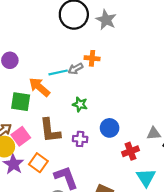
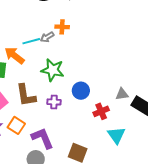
green star: (80, 104) -> (53, 70), size x1.6

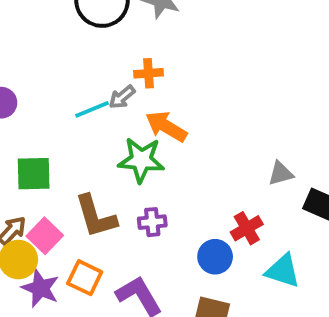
orange arrow: (14, 55) -> (166, 126), moved
blue circle: (81, 91) -> (215, 257), moved
gray triangle: (122, 94) -> (281, 173), moved
cyan triangle: (116, 135) -> (283, 271), turned -30

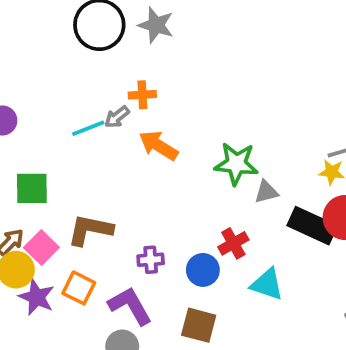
green star: (141, 160) -> (236, 164), moved
brown L-shape: (96, 216) -> (90, 230), turned 117
purple cross: (152, 222) -> (151, 260), moved

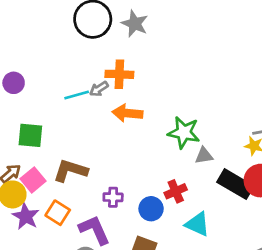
orange cross: (142, 95) -> (119, 74), size x1.4
orange arrow: (158, 146) -> (127, 113), turned -32

